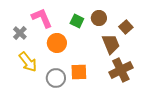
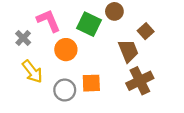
brown circle: (99, 18) -> (114, 11), moved
green square: (77, 21) -> (89, 24), size x1.5

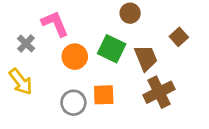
green square: (89, 24) -> (112, 49), moved
brown square: (146, 31) -> (179, 37), moved
yellow arrow: (32, 72) -> (21, 82), moved

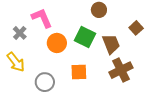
gray circle: (73, 103) -> (45, 82), moved

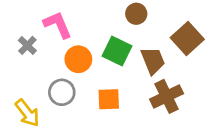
brown square: (136, 28) -> (187, 39), size x1.6
yellow arrow: (16, 62) -> (27, 113), moved
gray circle: (45, 82) -> (62, 92), moved

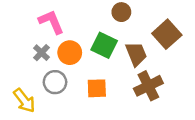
gray cross: (27, 45) -> (41, 53), moved

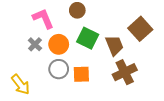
brown circle: (121, 12) -> (77, 10), moved
gray circle: (55, 82) -> (59, 69), moved

